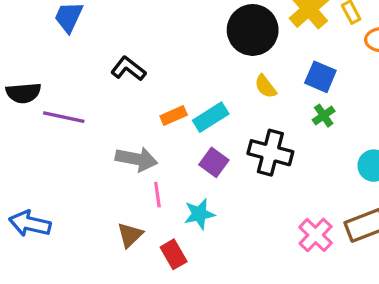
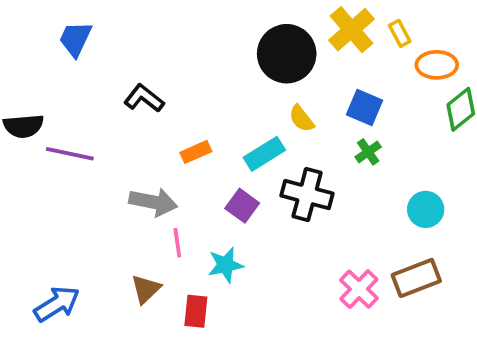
cyan rectangle: (211, 117) -> (264, 154), moved
blue arrow: (30, 224) -> (57, 304), moved, turned 135
red rectangle: (174, 254) -> (196, 311), turned 36

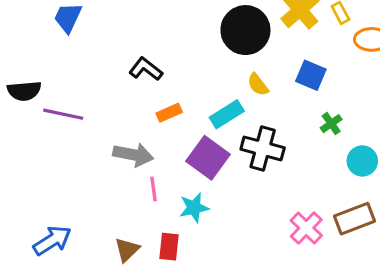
black L-shape: (144, 98) -> (146, 69), moved
green cross: (368, 152) -> (331, 124), moved
purple square: (242, 206) -> (208, 158), size x1.5
brown triangle: (146, 289) -> (127, 250), moved

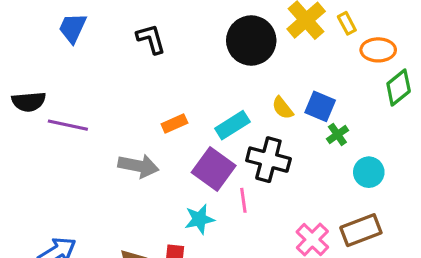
black L-shape: (146, 69) -> (151, 39), moved, turned 36
blue square: (311, 75) -> (320, 106), moved
yellow semicircle: (258, 85) -> (283, 108), moved
pink line: (154, 189) -> (243, 200), moved

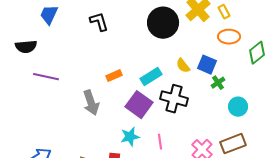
orange ellipse: (378, 50) -> (229, 37), moved
black semicircle: (29, 102) -> (26, 47), moved
gray arrow: (138, 166) -> (91, 103), turned 60
pink line: (243, 200) -> (160, 142), moved

